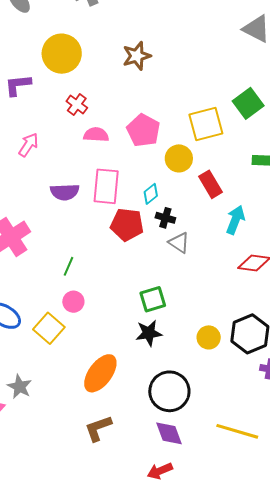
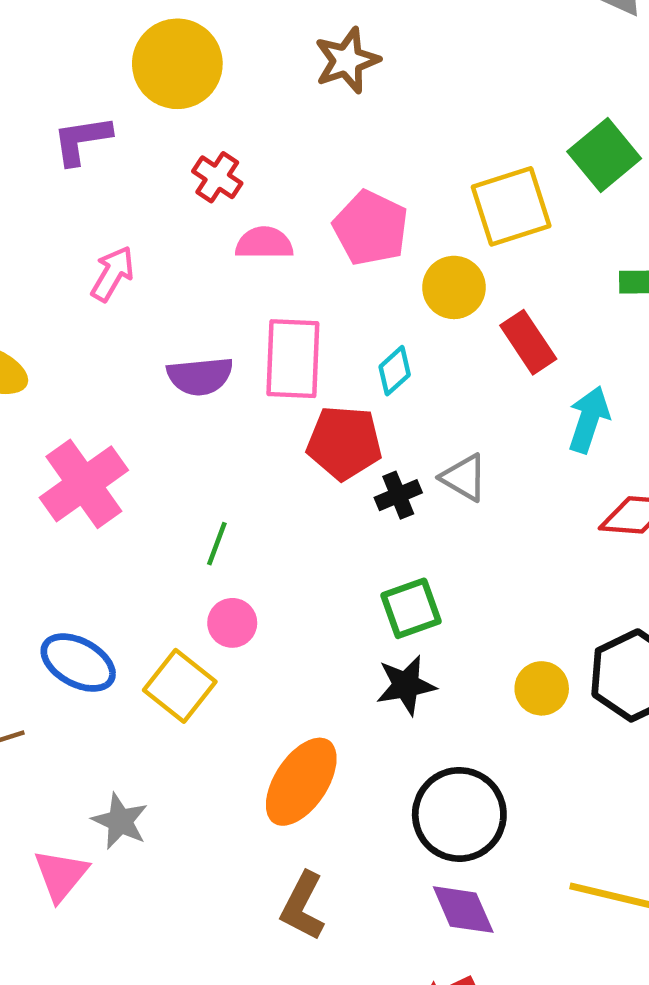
black cross: (165, 218) -> (398, 495), moved, turned -36
brown L-shape: (98, 428) -> (303, 906), turned -40

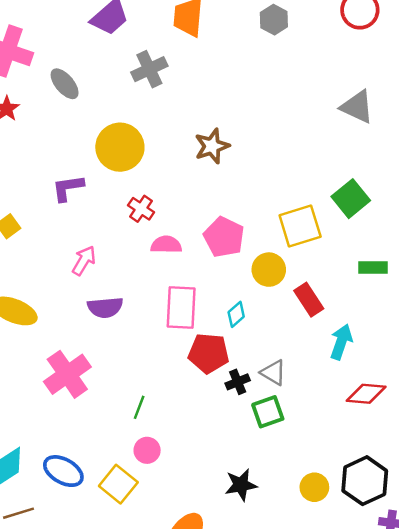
purple semicircle: (200, 376) -> (105, 307), moved
green square: (411, 608) -> (268, 412), moved

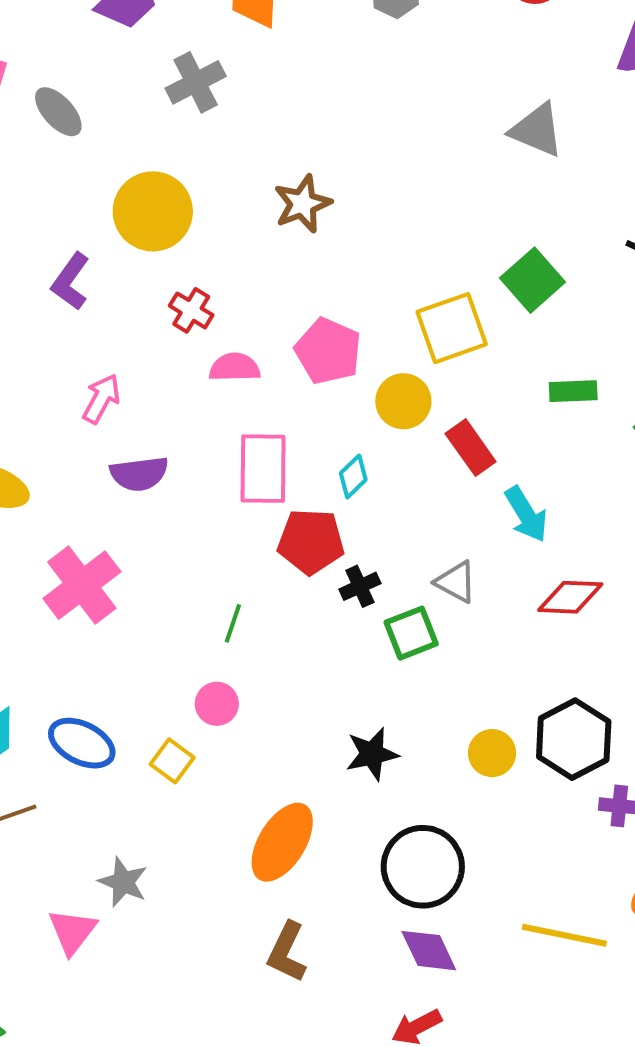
purple L-shape: (68, 188) -> (70, 281), turned -44
cyan arrow: (341, 342) -> (526, 514), turned 132
gray triangle: (273, 373) -> (456, 582), moved
green line: (139, 407) -> (233, 623), moved
yellow square: (118, 484) -> (172, 761), size x0.7

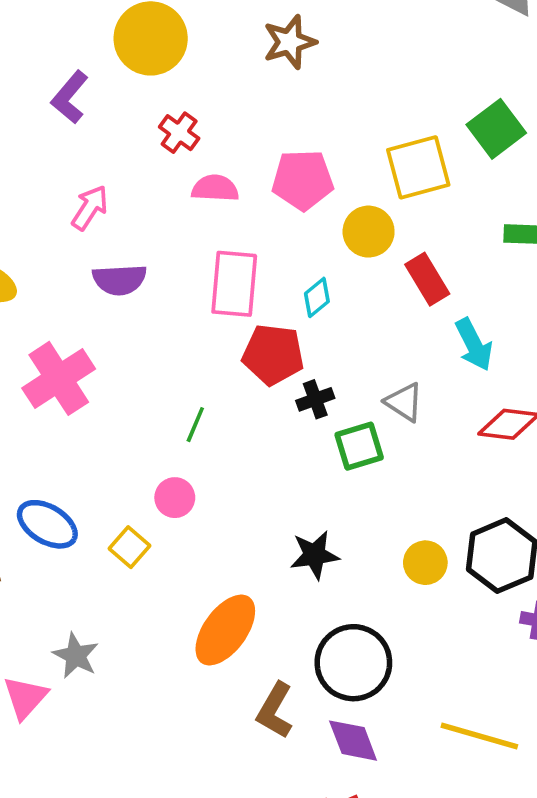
pink pentagon: (328, 351) -> (303, 180), turned -30
brown L-shape: (287, 952) -> (275, 710), moved

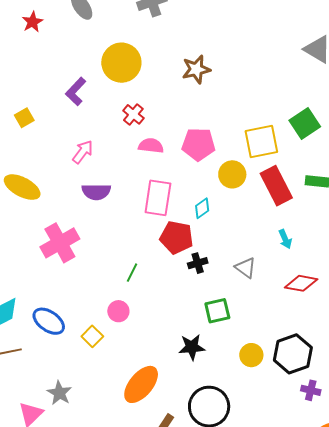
red rectangle: (427, 279) -> (276, 186), moved, size x1.4
cyan arrow: (474, 345) -> (285, 239), size x0.7
green square: (359, 446) -> (217, 311), moved

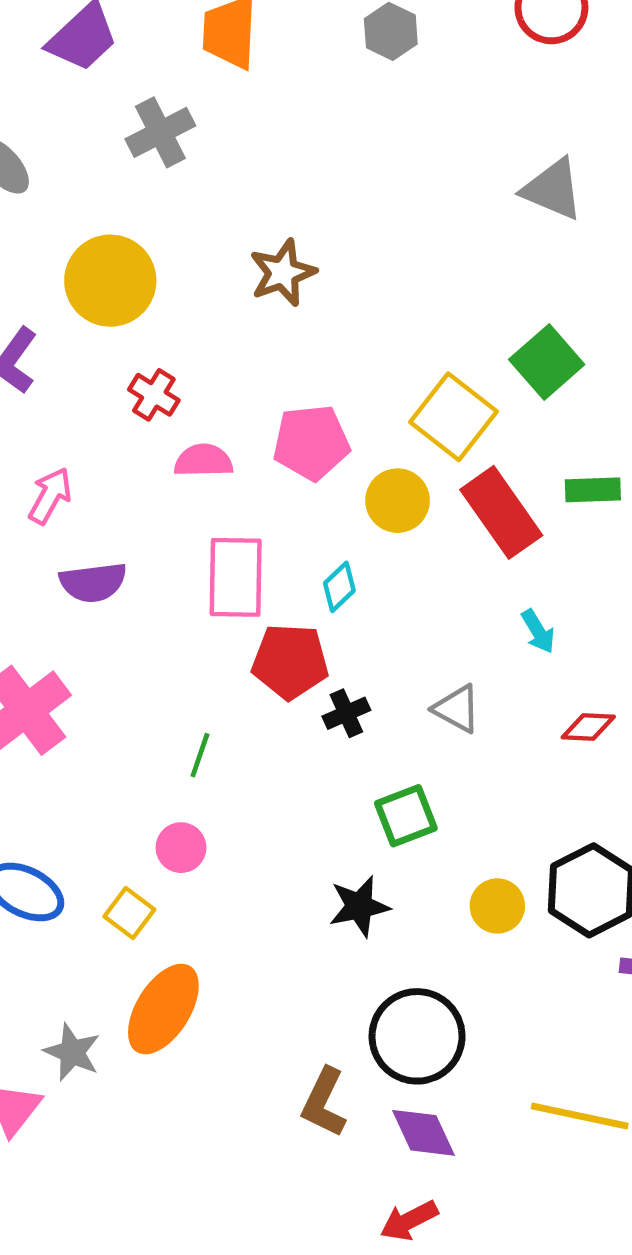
yellow square: (261, 142) -> (453, 417), turned -33
red diamond: (301, 283) -> (588, 727), size x0.7
orange ellipse: (141, 384) -> (163, 1009), moved

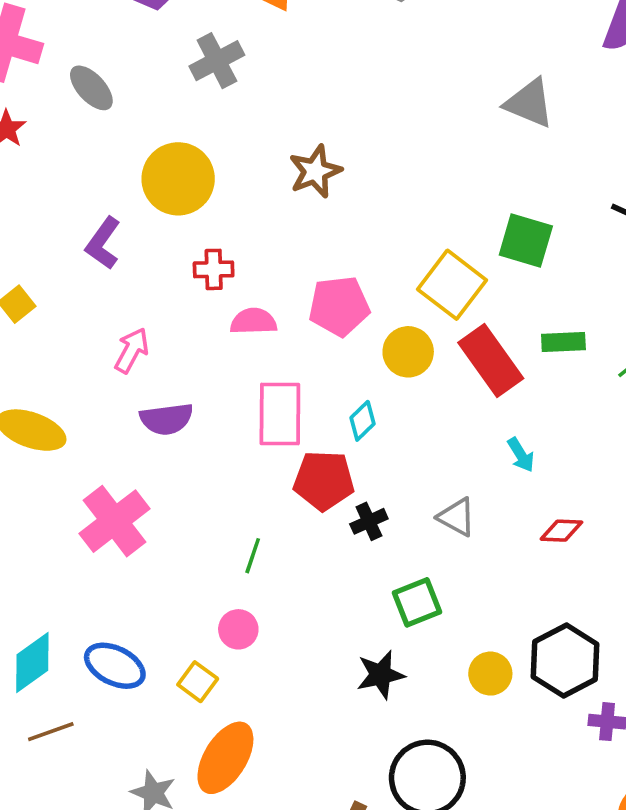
green square: (547, 362) -> (526, 241), turned -32
red cross: (154, 395) -> (214, 269), turned -33

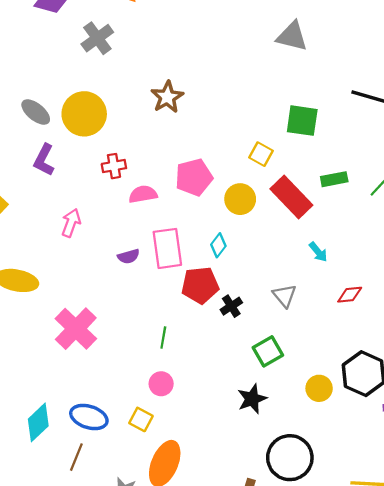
gray ellipse: (91, 88) -> (36, 112), moved
yellow square: (452, 285) -> (261, 154), size x0.6
purple semicircle: (167, 419) -> (129, 256), moved, size x0.7
gray triangle: (457, 517) -> (285, 296), turned 30
brown line: (51, 732) -> (76, 457), moved, turned -40

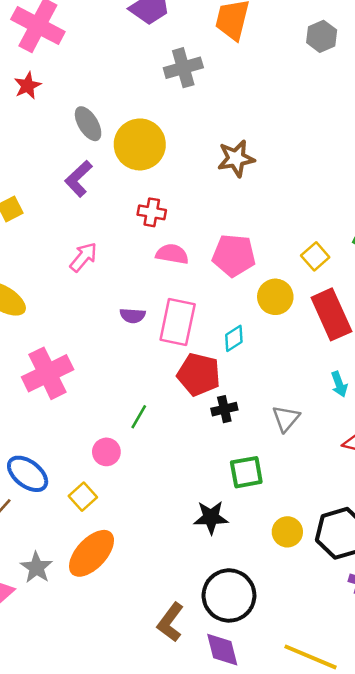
pink circle: (161, 384) -> (106, 452), moved

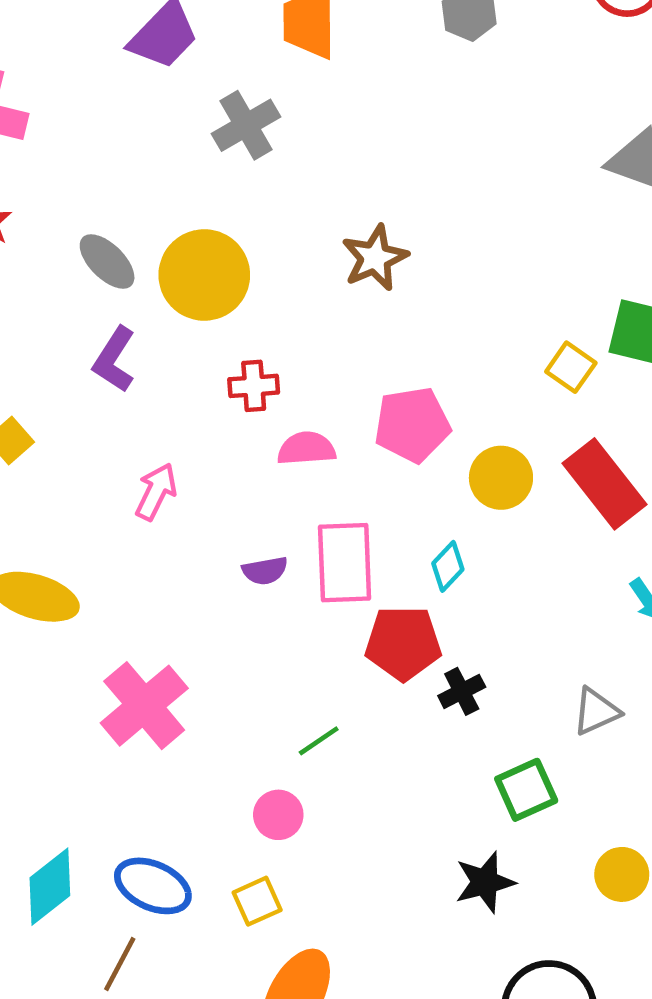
yellow square: (315, 256) -> (571, 367), moved
green line: (139, 417) -> (319, 741), turned 40
gray triangle: (286, 418) -> (596, 711), moved, turned 40
yellow square: (83, 497) -> (257, 901), turned 32

